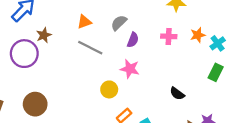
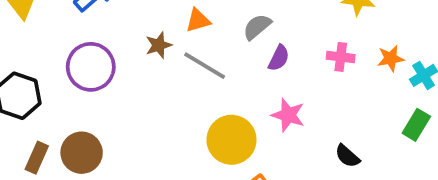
brown star: (44, 35) -> (159, 45), moved
pink star: (130, 69) -> (288, 115), moved
yellow circle: (109, 89) -> (231, 140), size x1.6
brown circle: (35, 104) -> (82, 153), moved

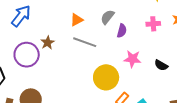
brown star: (159, 45) -> (48, 43), moved
black semicircle: (347, 156) -> (161, 65), moved

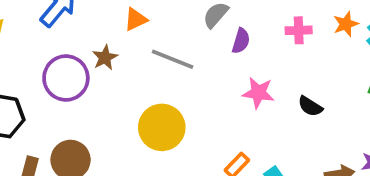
orange triangle: (77, 20) -> (136, 19), moved
yellow circle: (106, 77) -> (162, 127), moved

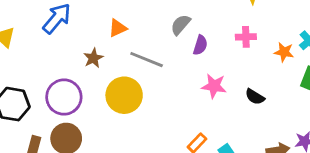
orange star: (346, 24) -> (284, 52), moved, turned 30
purple circle: (66, 78) -> (64, 97), moved
yellow circle: (162, 127) -> (124, 95), moved

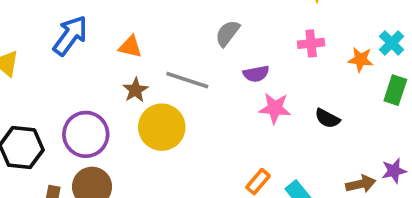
orange triangle: (118, 28) -> (130, 47), moved, turned 42
purple semicircle: (200, 45) -> (256, 74), moved, turned 66
brown star: (93, 58) -> (135, 90), moved

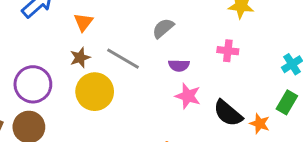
orange triangle: (130, 47) -> (83, 22), turned 42
orange star: (361, 60) -> (260, 124), moved
black semicircle: (327, 118) -> (228, 113), size x1.5

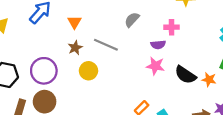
pink cross: (228, 51) -> (172, 27), moved
purple semicircle: (179, 65) -> (158, 45), moved
yellow circle: (95, 92) -> (88, 71), size x0.7

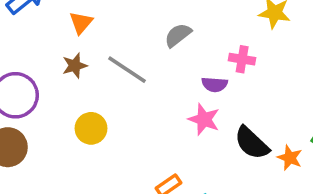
yellow circle: (88, 71) -> (91, 128), moved

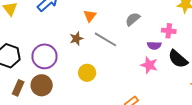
orange triangle: (81, 23) -> (90, 16), moved
black semicircle: (252, 143) -> (178, 59), moved

